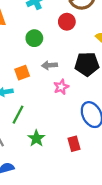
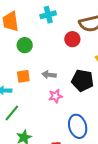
green circle: (34, 38) -> (25, 45), moved

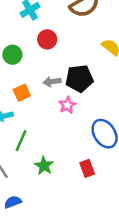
red circle: (72, 39) -> (47, 39), moved
black pentagon: (83, 80) -> (79, 79), moved

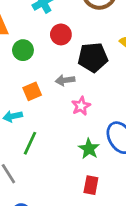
black pentagon: (79, 79) -> (93, 57), moved
green star: (44, 166) -> (89, 149), moved
red rectangle: (87, 168) -> (91, 185), moved, turned 30

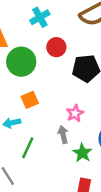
green circle: (23, 50) -> (21, 62), size x1.5
gray arrow: (65, 80) -> (63, 135), moved, turned 84

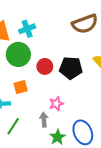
cyan cross: (40, 17) -> (27, 29), moved
red circle: (56, 47) -> (45, 66), moved

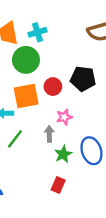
red circle: (45, 66) -> (53, 87), moved
orange square: (21, 87) -> (26, 96), size x1.6

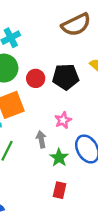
red circle: (53, 87) -> (36, 78), moved
pink star: (64, 117) -> (63, 120), moved

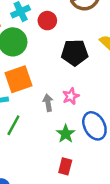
red circle: (36, 78) -> (47, 21), moved
gray arrow: (41, 139) -> (48, 103), moved

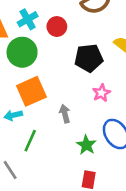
pink star: (71, 96) -> (101, 93), moved

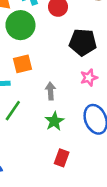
orange square: (31, 91) -> (23, 64), size x0.7
green star: (86, 145) -> (54, 121), moved

